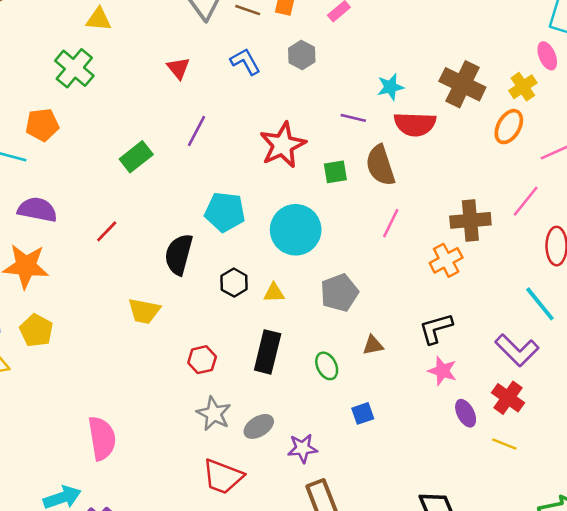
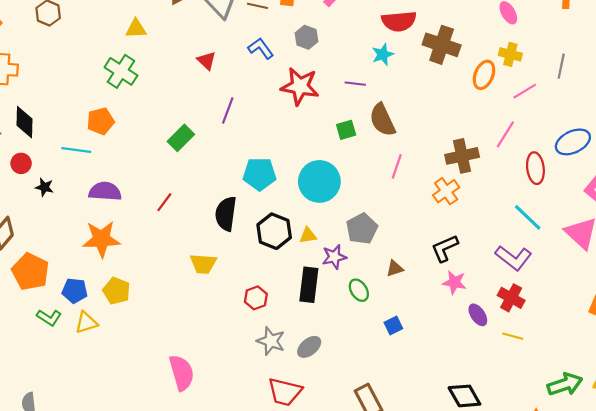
yellow cross: (523, 87) -> (510, 54), moved, turned -35
red semicircle: (415, 124) -> (399, 21), moved
red star: (283, 145) -> (300, 86), moved, turned -30
black hexagon: (234, 283) -> (274, 231), size x1.5
purple star: (302, 448) -> (334, 257), moved

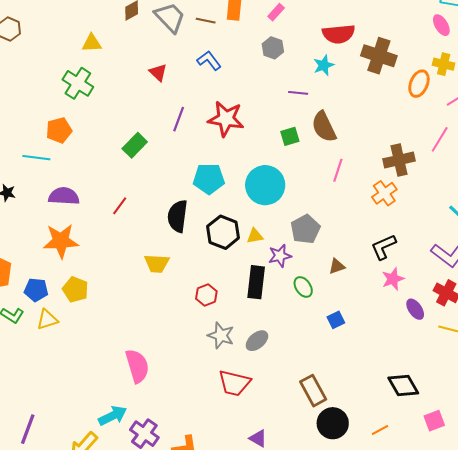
gray hexagon: (307, 37) -> (273, 48), moved
red star: (300, 86) -> (226, 119), moved
pink star: (454, 282) -> (393, 279), turned -30

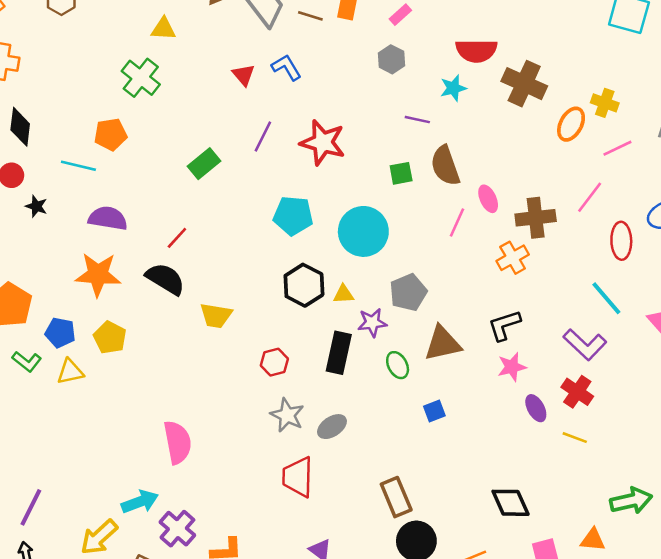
pink ellipse: (441, 25) -> (488, 199), moved
blue L-shape: (209, 61) -> (286, 67), moved
black semicircle: (178, 216) -> (165, 279), moved, turned 108
brown triangle: (337, 266) -> (443, 343), size x1.8
red trapezoid: (234, 383) -> (298, 477), turned 72

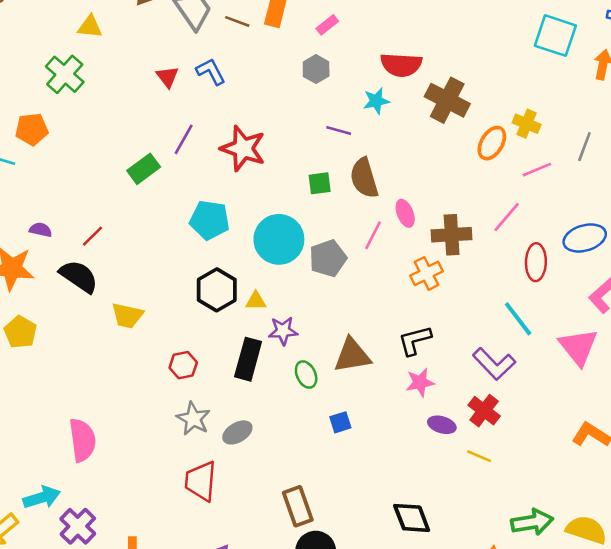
green rectangle: (204, 164) -> (144, 169), moved
purple semicircle: (108, 218) -> (41, 230), moved, size x0.6
gray pentagon: (408, 292) -> (328, 258), moved
purple ellipse: (536, 408) -> (442, 425), turned -48

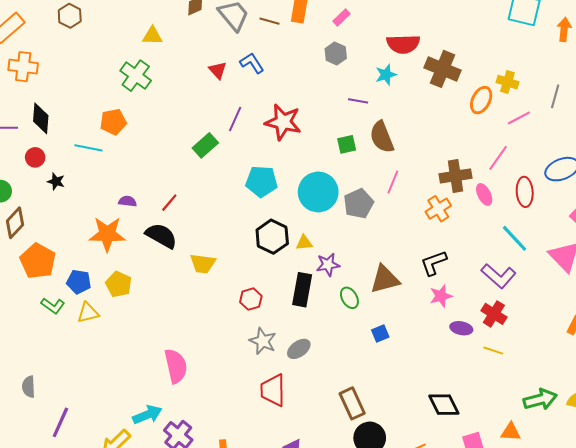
pink ellipse: (405, 213) -> (484, 194), moved

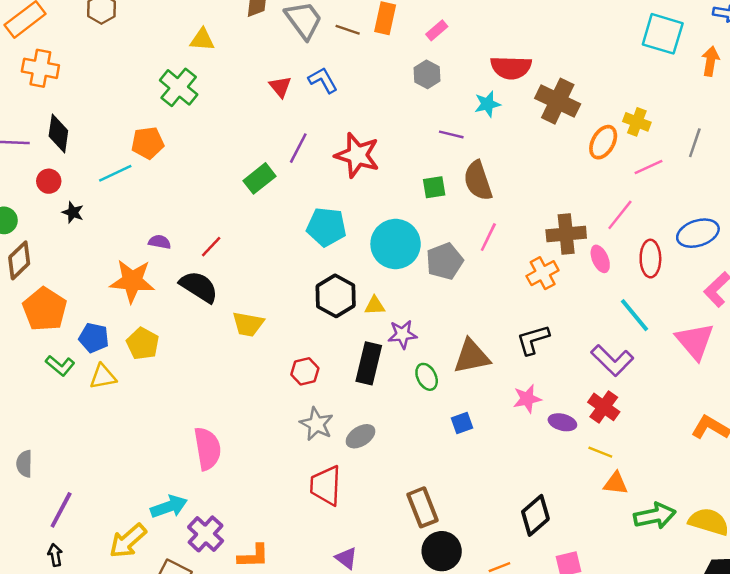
cyan line: (88, 148) -> (115, 173), turned -40
pink star: (441, 296) -> (527, 399), moved
black diamond: (444, 405) -> (535, 515), turned 72
orange triangle: (511, 432) -> (616, 483), moved

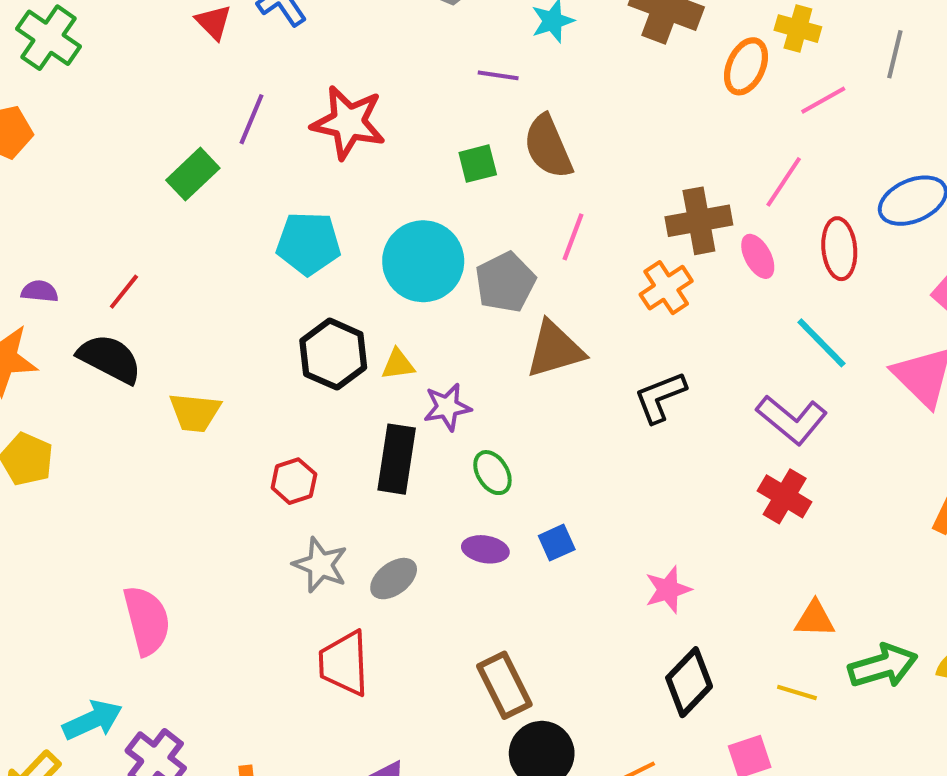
brown triangle: (472, 356) -> (555, 350), moved
pink star: (527, 399) -> (668, 590), moved
purple ellipse: (562, 422) -> (485, 549), moved
yellow line: (600, 452) -> (797, 693), moved

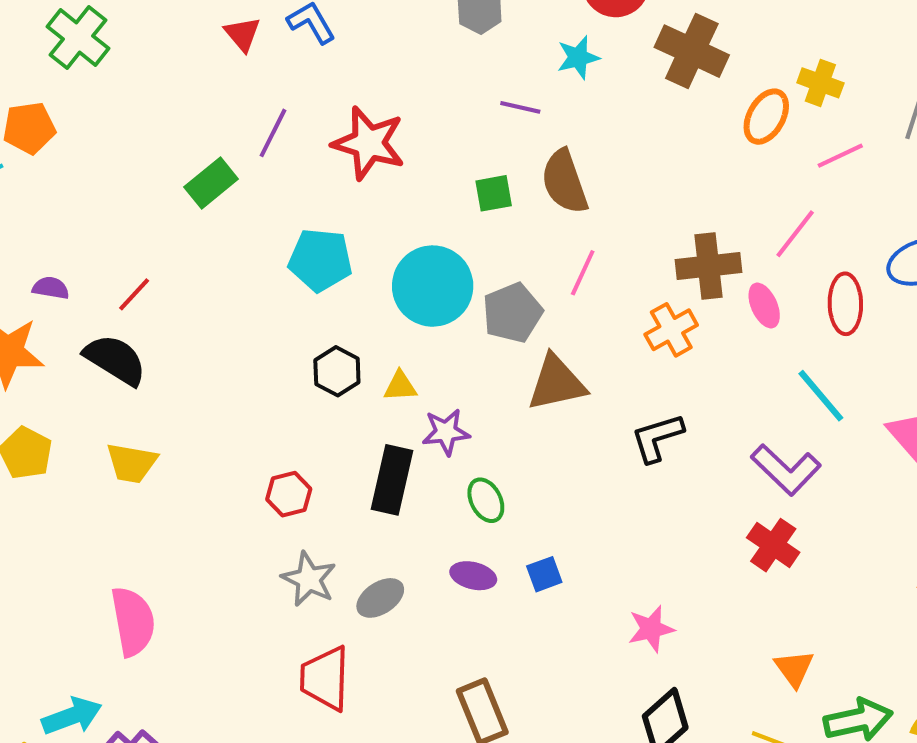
black hexagon: (333, 354) -> (337, 371), size x0.7
yellow trapezoid: (195, 412) -> (132, 463), moved
orange triangle: (815, 619) -> (794, 668), turned 48

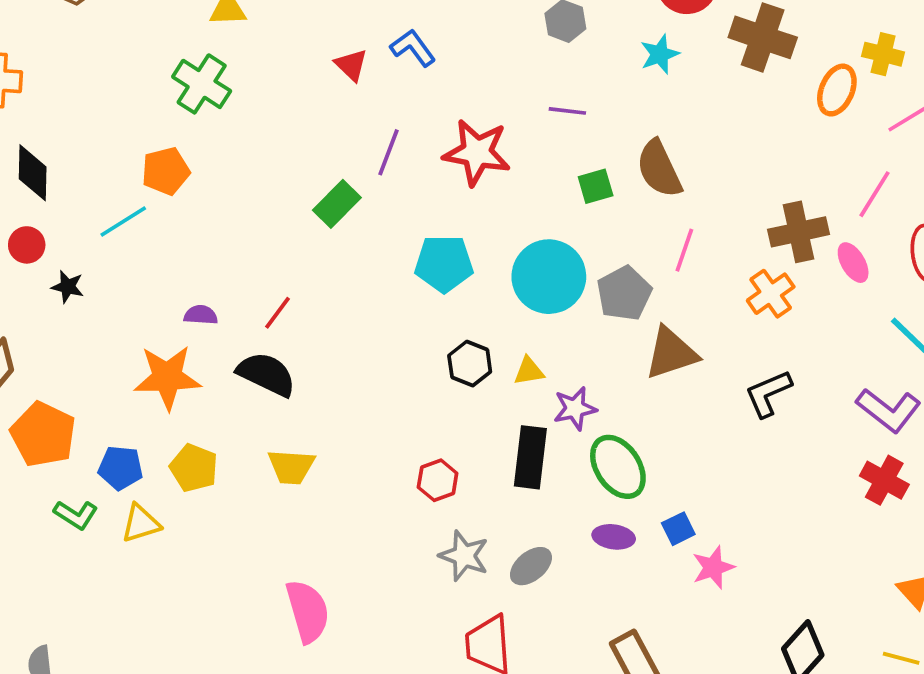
purple line: (520, 107) -> (567, 111), moved
green ellipse: (486, 500) -> (618, 467), size x1.6
pink star: (651, 629) -> (713, 567), moved

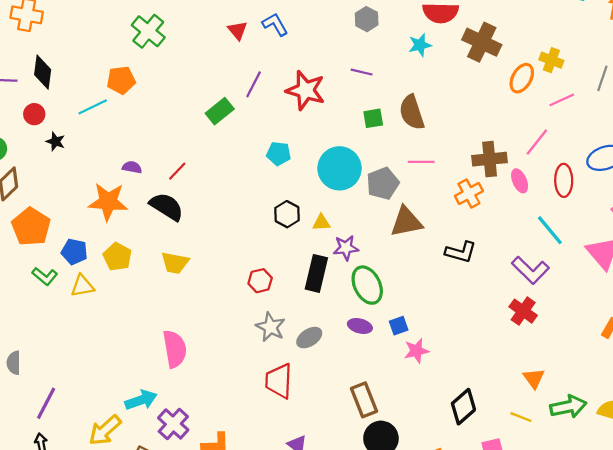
pink line: (684, 250) -> (421, 162), turned 65
cyan pentagon: (444, 264) -> (279, 154), size x0.7
black L-shape: (768, 393) -> (461, 252), turned -148

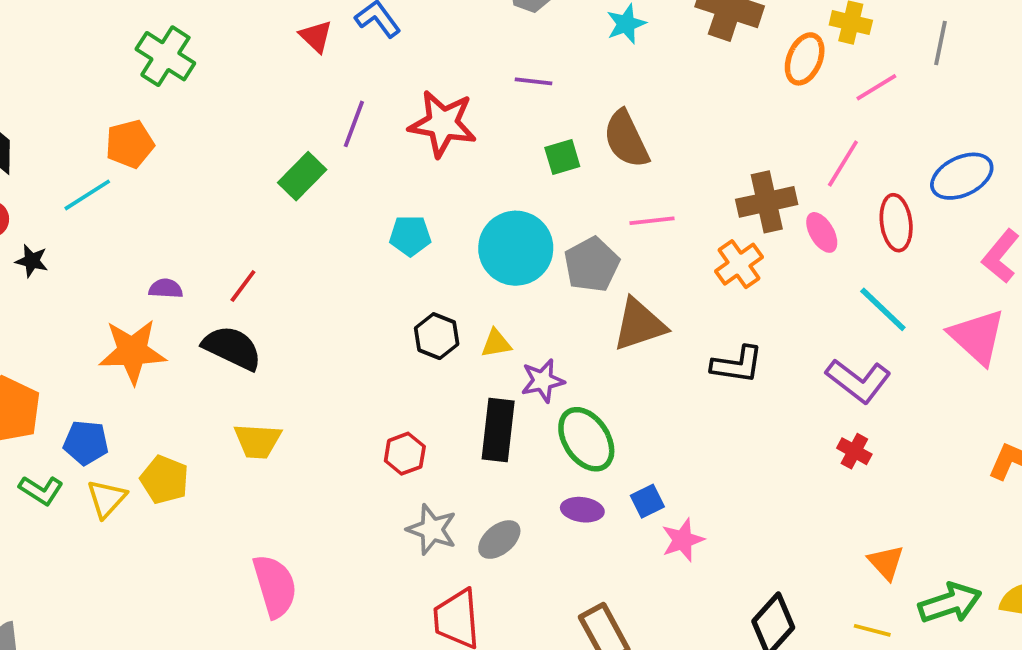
yellow pentagon: (117, 257) -> (164, 480), moved
yellow triangle: (82, 286) -> (106, 499), turned -30
red cross: (523, 311) -> (854, 451), size x0.7

